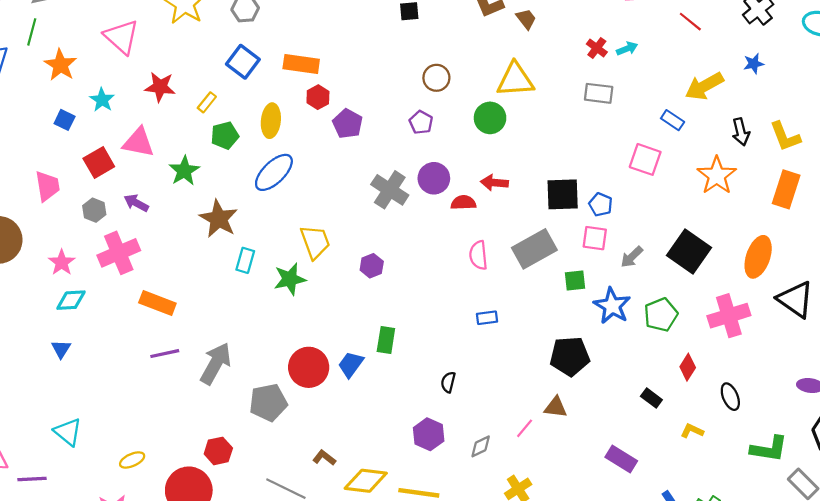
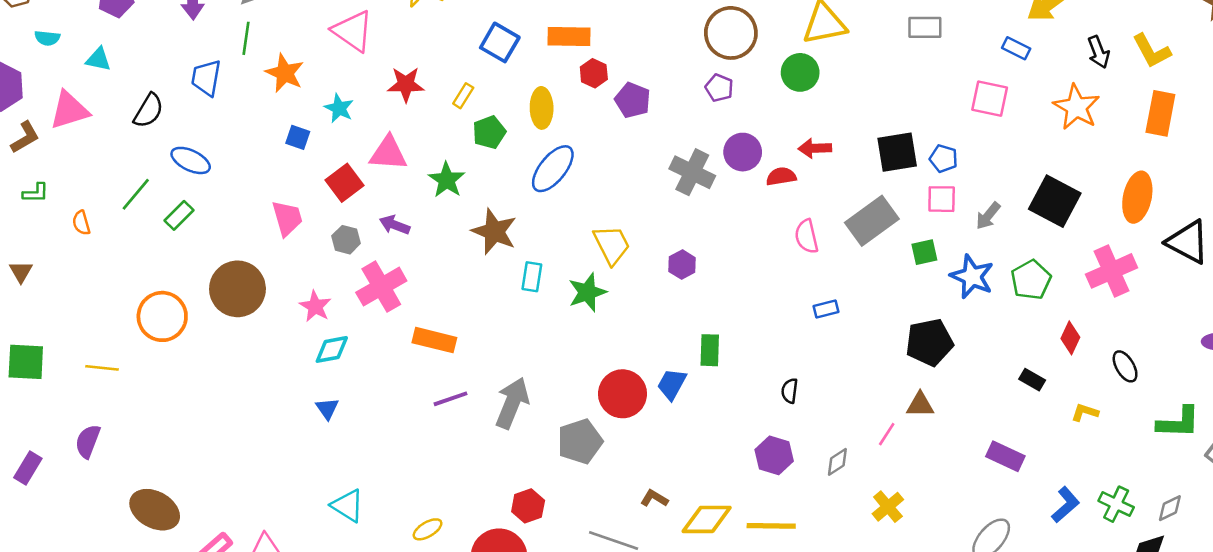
brown circle: (436, 78) -> (731, 33), size x1.6

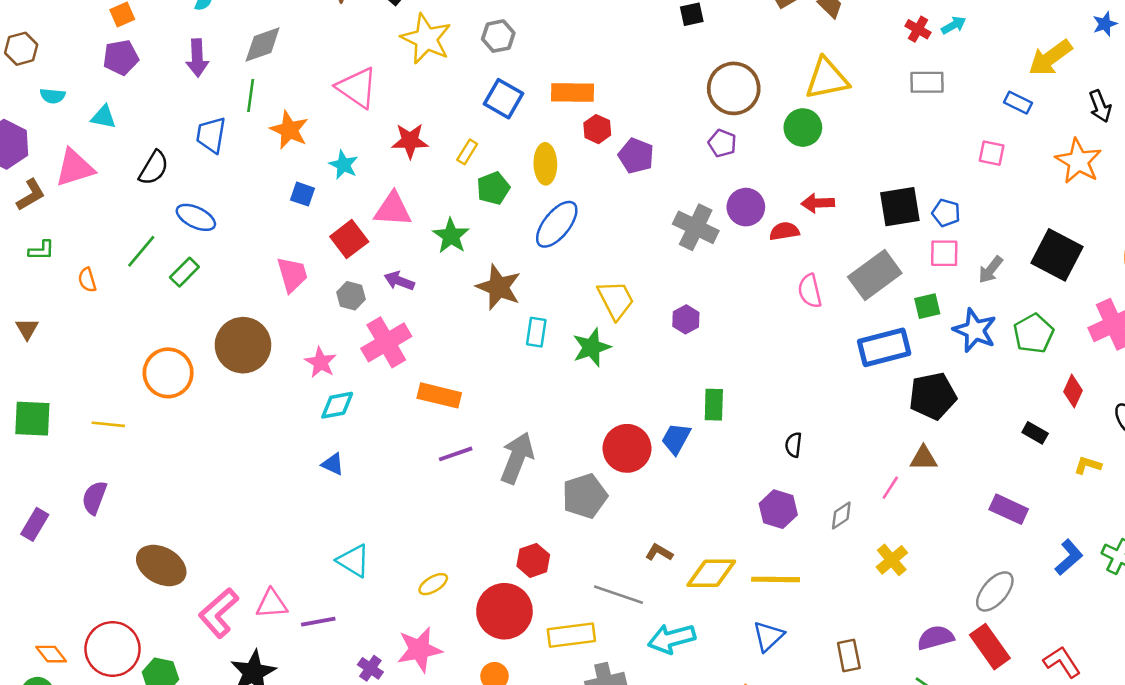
pink square: (990, 99) -> (992, 153), size x0.7
blue rectangle: (826, 309) -> (884, 347), moved, size x2.0
blue triangle: (327, 409) -> (333, 464), turned -30

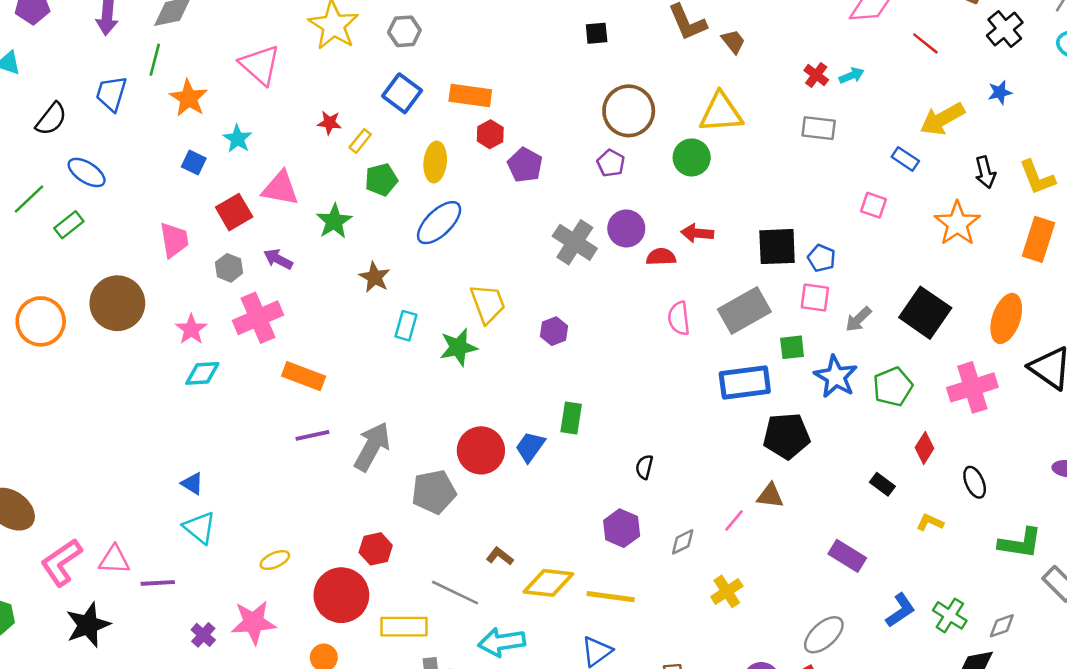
red star: (410, 141) -> (329, 123), moved, size x0.7
brown star: (499, 287) -> (375, 277), size x0.7
blue triangle: (333, 464) -> (192, 484), moved

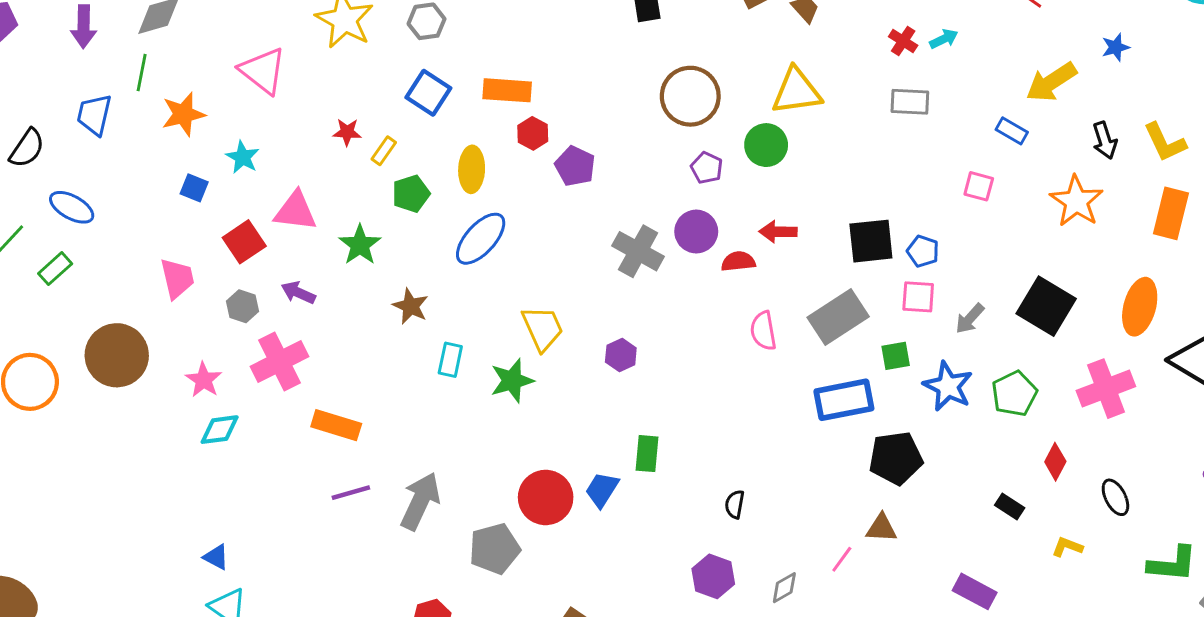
orange star: (189, 98) -> (183, 114), turned 30
purple pentagon: (611, 163) -> (707, 168), moved

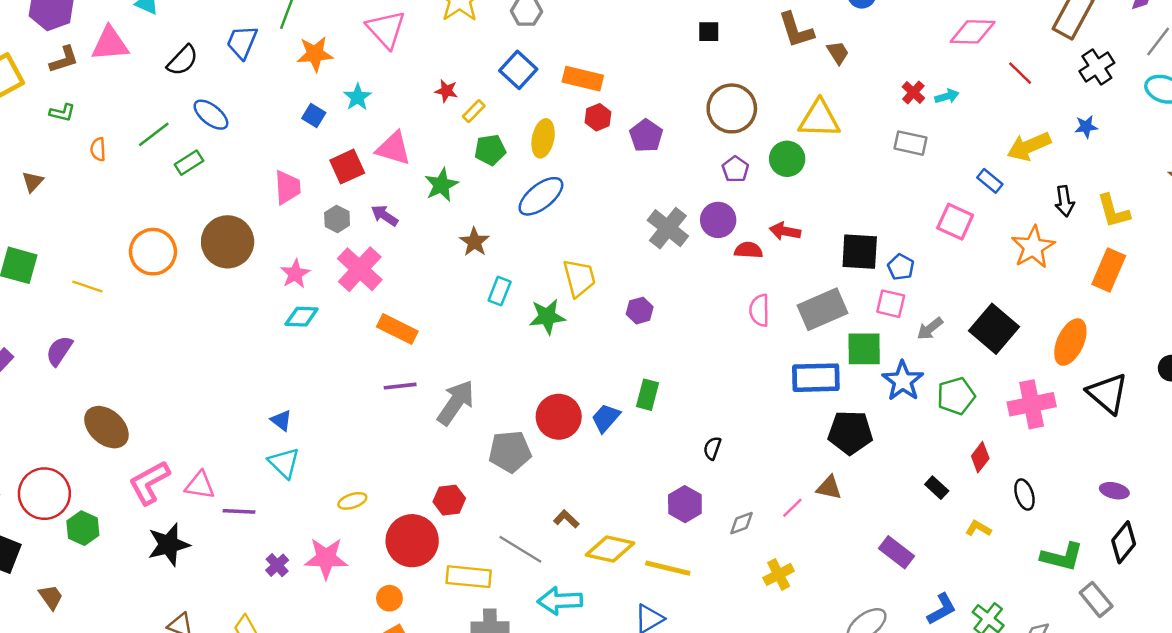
purple pentagon: (575, 166) -> (646, 136), moved
pink square: (979, 186) -> (955, 222), size x1.4
green square: (896, 356) -> (864, 349), size x1.5
pink cross: (279, 361) -> (360, 269), turned -30

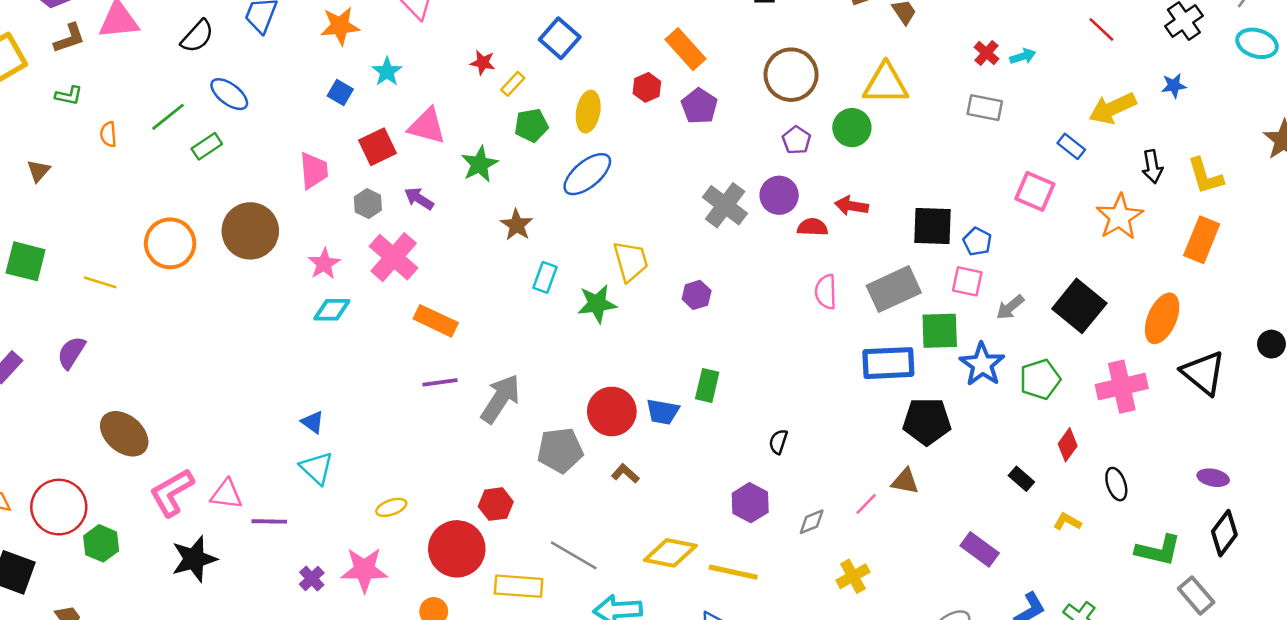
orange rectangle: (583, 79) -> (686, 49), moved, turned 36
blue trapezoid: (606, 418) -> (663, 412), turned -120
brown L-shape: (566, 519) -> (625, 474), moved

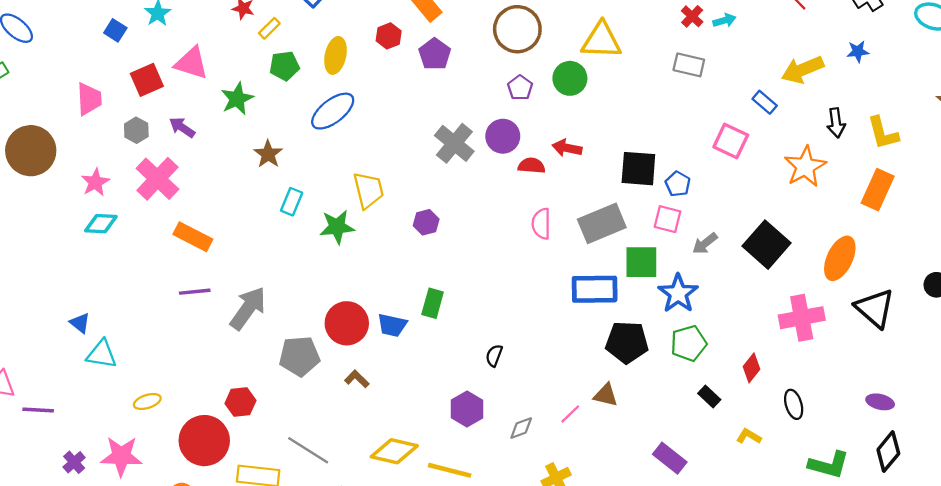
green pentagon: (1040, 379) -> (689, 343), moved
cyan triangle: (317, 468) -> (102, 354), moved, turned -36

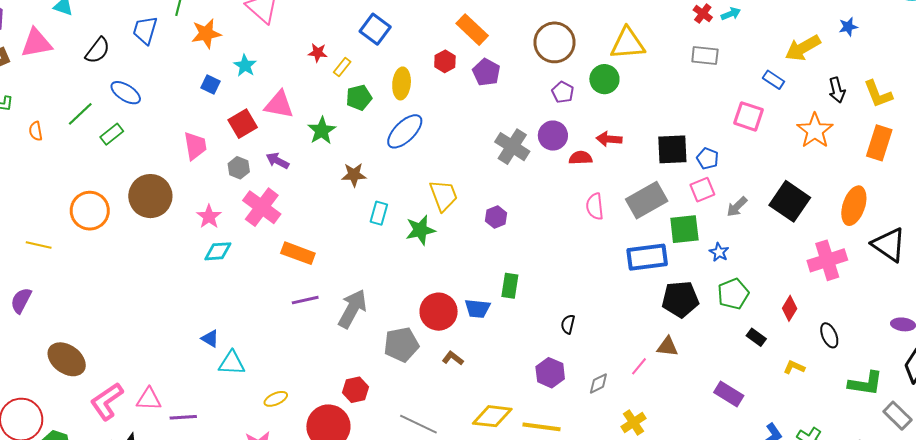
brown star: (268, 154) -> (354, 175), turned -30
pink square: (668, 219) -> (702, 190), turned -30
blue star: (678, 293) -> (719, 252), size x0.6

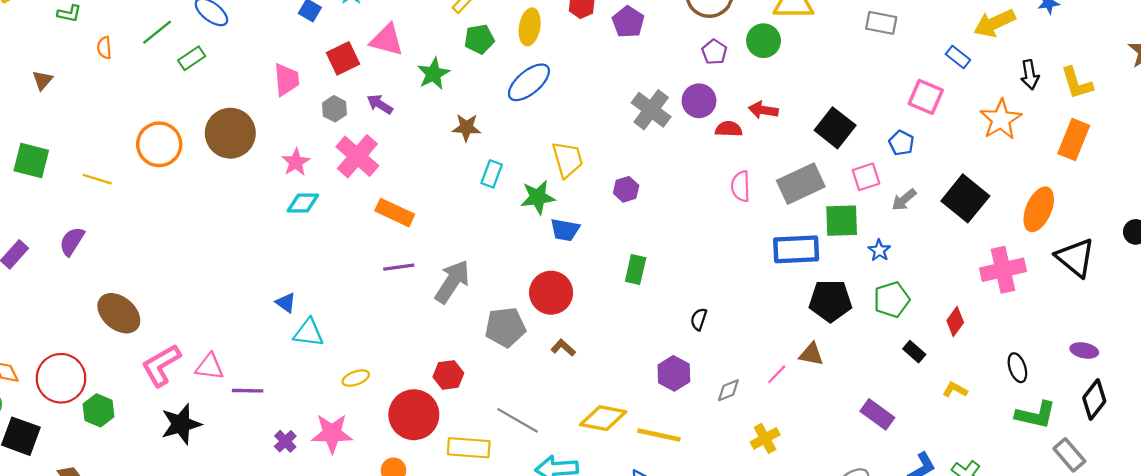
black square: (672, 149) -> (835, 128), turned 36
blue pentagon: (708, 158) -> (901, 143), moved
blue trapezoid: (477, 309) -> (565, 230), moved
black ellipse: (829, 335) -> (1017, 368), moved

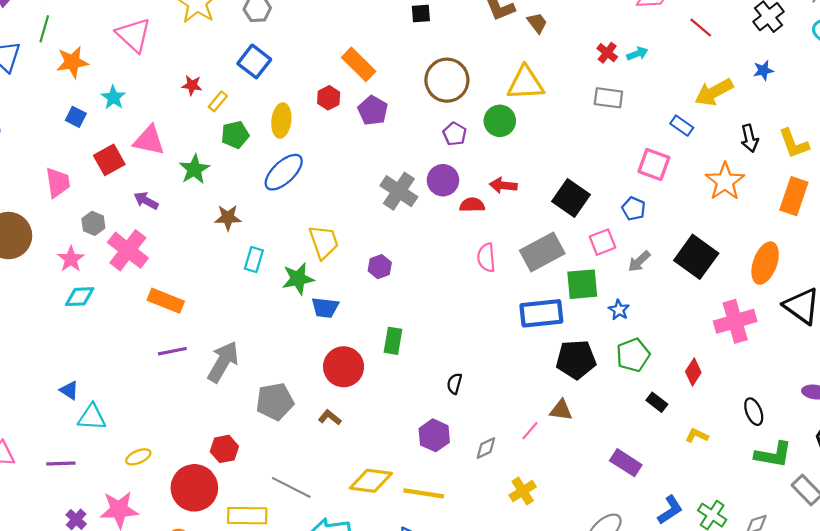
gray hexagon: (334, 109) -> (93, 223), moved
red circle: (551, 293) -> (344, 367), moved
purple line: (248, 391) -> (61, 464), moved

